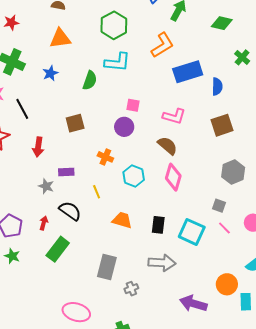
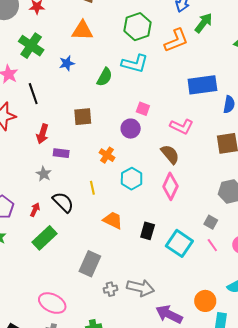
orange L-shape: (162, 45) -> (176, 40), moved
purple rectangle: (66, 172) -> (61, 153), moved
gray arrow: (162, 263) -> (140, 288), moved

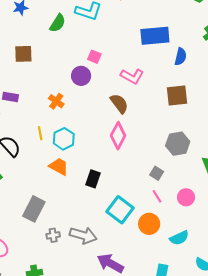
brown square: (83, 117) -> (23, 54), moved
cyan hexagon: (132, 179) -> (64, 139), moved
cyan square: (179, 243) -> (120, 210), moved
orange circle: (205, 301) -> (149, 224), moved

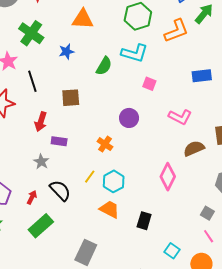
blue rectangle: (155, 36) -> (202, 76), size x0.7
pink square: (94, 57) -> (149, 84), moved
brown semicircle: (119, 104) -> (194, 149), moved, turned -75
yellow line: (40, 133) -> (90, 177), turned 48
cyan square: (120, 210) -> (172, 251), size x0.6

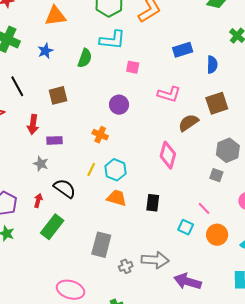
gray square: (207, 213) -> (216, 175), moved
pink line: (209, 236) -> (204, 208), moved

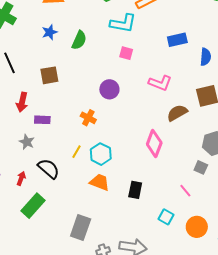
cyan L-shape: (112, 40) -> (123, 23), moved
blue star: (45, 51) -> (50, 32), moved
pink line: (204, 208) -> (185, 191), moved

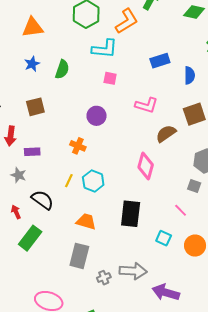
red arrow: (21, 178) -> (16, 212), turned -40
orange trapezoid: (100, 182) -> (86, 222), moved
black rectangle: (135, 190) -> (131, 214), size x1.5

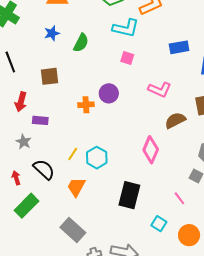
orange cross: (78, 146) -> (86, 105), moved, turned -35
orange trapezoid: (86, 222) -> (76, 187), moved, turned -85
gray rectangle: (79, 256) -> (73, 230), turned -70

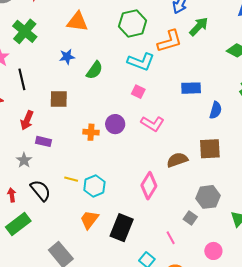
pink L-shape: (160, 90) -> (152, 124), moved
yellow line: (73, 154) -> (71, 179), turned 64
orange trapezoid: (76, 187) -> (89, 220), moved

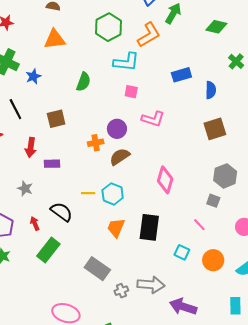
blue star: (67, 57) -> (33, 76), moved
gray star: (24, 160) -> (25, 188), moved
brown semicircle: (177, 160) -> (120, 157), moved

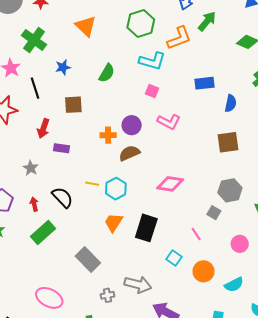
orange triangle: (55, 39) -> (86, 26), turned 40
blue star: (33, 76) -> (63, 67), moved
pink diamond: (165, 180) -> (170, 184), turned 72
gray cross: (121, 291) -> (107, 295), moved

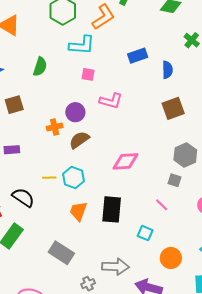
orange circle: (204, 271) -> (171, 258), moved

